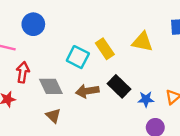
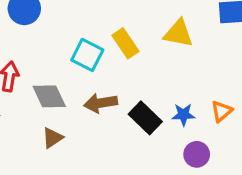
black rectangle: (119, 86) -> (145, 118), moved
brown triangle: (53, 116) -> (52, 138), turned 42

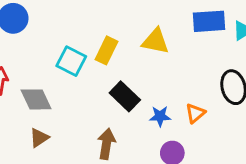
yellow rectangle: (125, 43) -> (106, 50), turned 60
brown arrow: (101, 103) -> (106, 144), moved, turned 108
black rectangle: (145, 118) -> (125, 96), moved

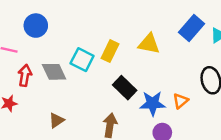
blue rectangle: (209, 21) -> (191, 28), turned -45
gray diamond: (36, 99) -> (54, 72), moved
blue star: (160, 116) -> (153, 103), size x1.5

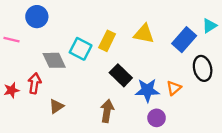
blue rectangle: (191, 28) -> (184, 40), moved
red arrow: (25, 75) -> (35, 83), moved

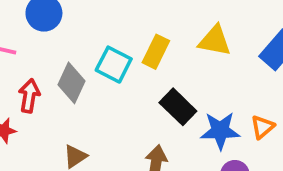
gray diamond: (54, 60) -> (71, 83), turned 50
red arrow: (35, 83) -> (29, 96), moved

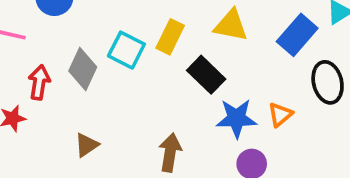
black rectangle: (178, 107) -> (206, 75), moved

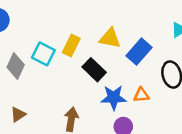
blue rectangle: (297, 35) -> (139, 52), moved
orange triangle: (280, 115) -> (141, 95), turned 35

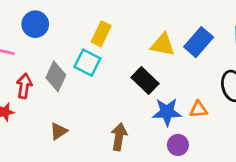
yellow rectangle: (71, 45) -> (101, 34), moved
blue rectangle: (139, 52) -> (199, 42), moved

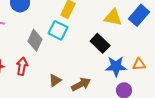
red arrow: (24, 86) -> (22, 66), moved
brown triangle: (59, 131) -> (55, 80), moved
brown arrow: (119, 137) -> (81, 84), turned 54

